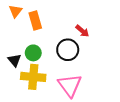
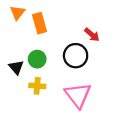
yellow cross: (33, 77) -> (37, 86), size x0.6

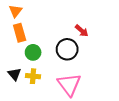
orange rectangle: (40, 23) -> (20, 33), moved
black triangle: (16, 67) -> (14, 74), moved

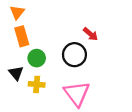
black triangle: (14, 74) -> (16, 73), moved

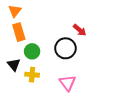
pink triangle: (77, 94) -> (68, 83), size x0.7

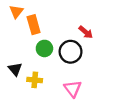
orange rectangle: (19, 32) -> (34, 25), moved
green circle: (32, 51) -> (44, 48), moved

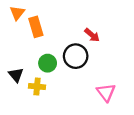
green circle: (44, 48) -> (48, 63), moved
pink triangle: (73, 89) -> (106, 92), moved

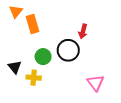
red arrow: (92, 35) -> (83, 31), turned 64

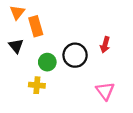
red arrow: (83, 31) -> (105, 45), moved
black triangle: (15, 67) -> (16, 46), moved

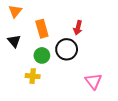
orange rectangle: (36, 26) -> (42, 29), moved
red arrow: (105, 45) -> (78, 28), moved

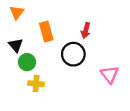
green circle: (42, 55) -> (27, 62), moved
pink triangle: (93, 81) -> (110, 75), moved

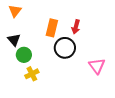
orange rectangle: (46, 32) -> (52, 28), moved, turned 30
yellow cross: (36, 84) -> (32, 74), turned -32

